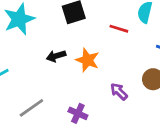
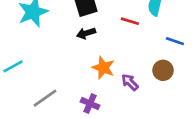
black arrow: (56, 56) -> (86, 33), moved
orange star: (87, 60) -> (103, 68), moved

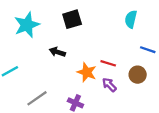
red line: (130, 21) -> (108, 63), moved
black arrow: (86, 33) -> (57, 52), moved, turned 35

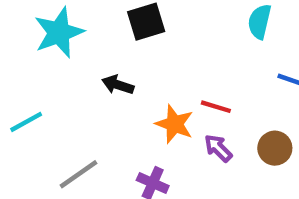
brown circle: (138, 75) -> (275, 148), moved

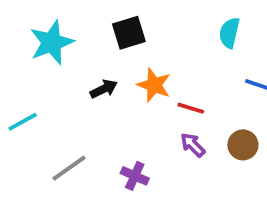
black arrow: (118, 85) -> (104, 89), turned 136
orange star: (174, 124) -> (154, 85), moved

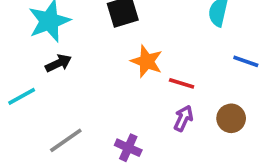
black arrow: (104, 89) -> (58, 63), moved
purple arrow: (193, 145) -> (183, 118), turned 70

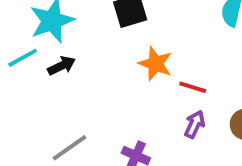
cyan line: (22, 96) -> (23, 58), moved

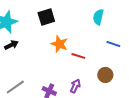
purple arrow: (195, 124) -> (75, 86), moved

